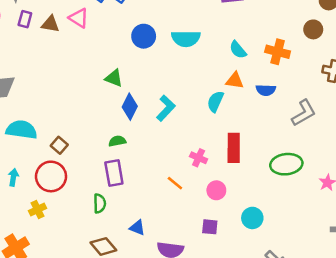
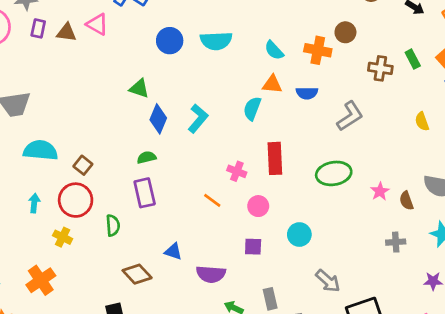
brown circle: (313, 29) -> (345, 32), moved
green semicircle: (100, 203) -> (113, 225), moved
yellow cross: (37, 209) -> (63, 237), turned -35

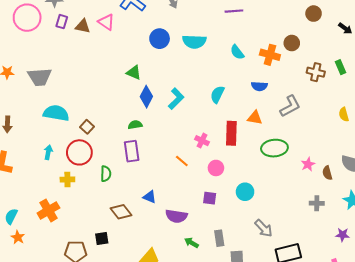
orange triangle: (272, 84) -> (255, 118), moved
yellow cross: (63, 237) -> (67, 179), turned -32

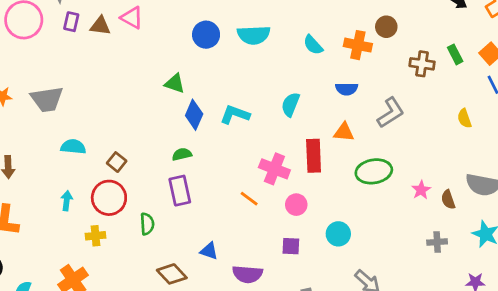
cyan L-shape: (176, 99) -> (235, 115), turned -110
cyan semicircle: (56, 113) -> (73, 147), size x0.7
pink cross: (202, 141) -> (274, 169), size x1.5

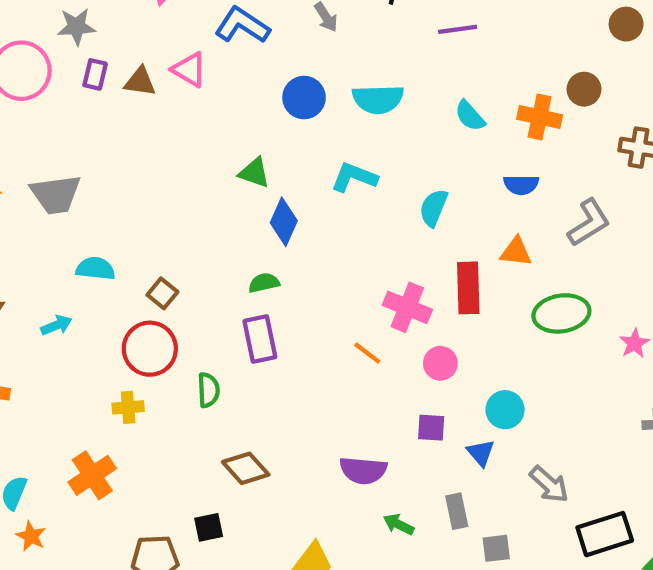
cyan L-shape: (235, 115) -> (354, 177), moved
cyan arrow: (67, 201) -> (56, 325), moved, turned 60
blue triangle: (209, 251) -> (481, 453), moved, turned 30

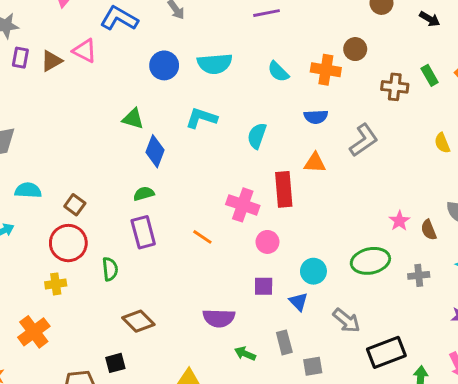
brown triangle: (140, 82) -> (51, 61), turned -35
green ellipse: (561, 313) -> (370, 261), moved
orange line: (367, 353) -> (202, 237), moved

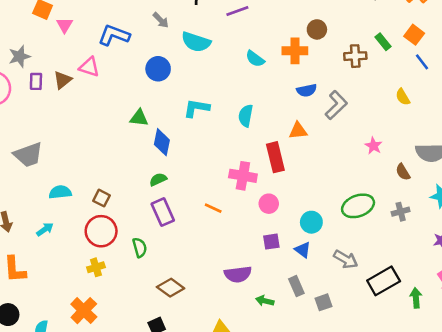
cyan semicircle: (215, 64) -> (196, 42), moved, turned 32
blue semicircle: (316, 117) -> (307, 90), moved
pink star: (399, 221) -> (373, 146), moved

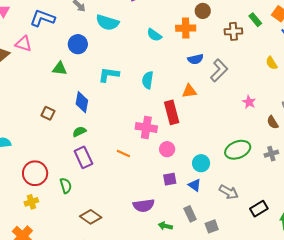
green triangle: (139, 118) -> (60, 69), moved
brown square: (101, 198) -> (48, 113), moved
black rectangle: (384, 281) -> (259, 209), size x0.7

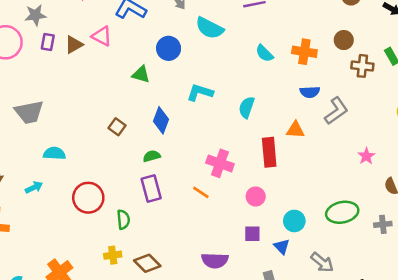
brown circle: (203, 11) -> (344, 40), moved
pink cross: (146, 128) -> (220, 163), moved
yellow cross: (31, 202) -> (113, 255), moved

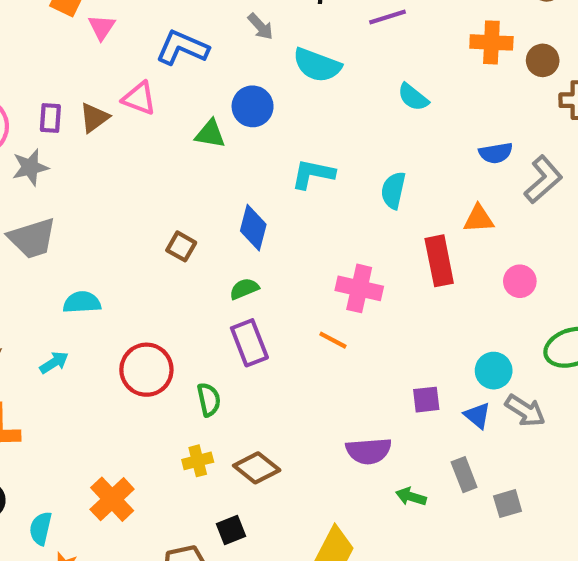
gray star: (35, 15) -> (30, 167), moved
orange cross: (304, 52) -> (491, 42), moved
green triangle: (141, 74) -> (210, 134), moved
pink circle: (256, 196) -> (520, 281), moved
gray arrow: (322, 262) -> (525, 411), moved

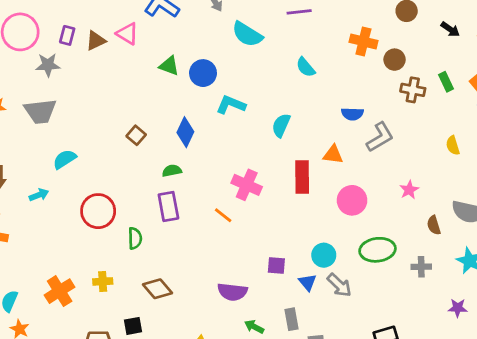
blue circle: (253, 106) -> (203, 73), moved
pink circle: (520, 281) -> (352, 200), size x1.4
cyan semicircle: (82, 302) -> (65, 159), turned -40
yellow cross: (198, 461) -> (103, 281), moved

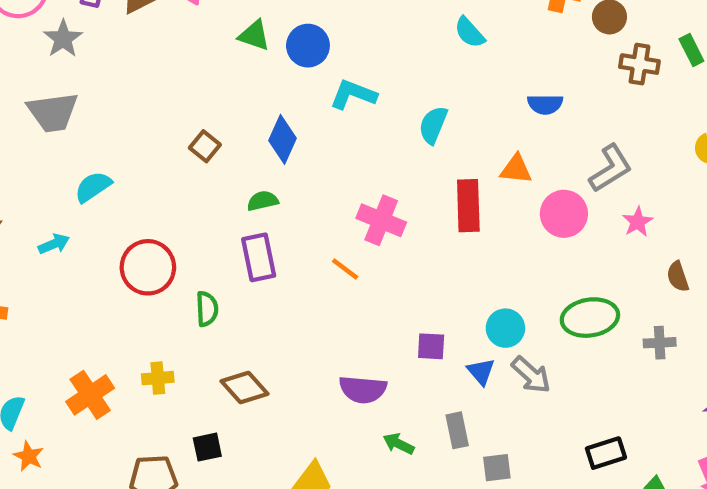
gray star: (48, 65) -> (63, 39), turned -30
gray L-shape: (380, 137) -> (611, 168), moved
pink circle: (352, 200) -> (564, 214), moved

